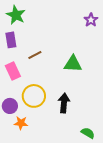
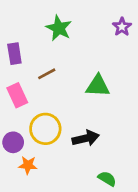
green star: (16, 15) -> (59, 28), moved
black arrow: (64, 103) -> (86, 138), turned 72
green semicircle: (88, 133) -> (107, 179), moved

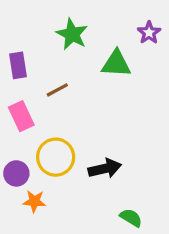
green triangle: (98, 86) -> (116, 64), moved

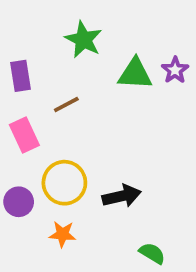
purple star: (149, 33) -> (175, 70), moved
orange star: (34, 201) -> (62, 234), moved

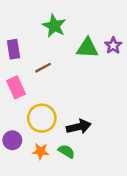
purple circle: (19, 202) -> (12, 140), moved
green semicircle: (152, 253) -> (66, 151), moved

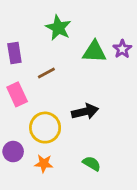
black arrow: (79, 127) -> (85, 112), moved
green semicircle: (66, 151) -> (92, 164), moved

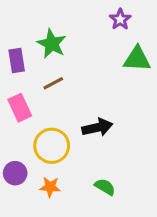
green star: (58, 28) -> (52, 44), moved
purple star: (122, 49) -> (120, 19), moved
green triangle: (94, 52) -> (137, 59), moved

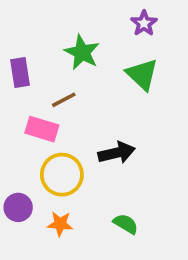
green star: (52, 44) -> (82, 52), moved
green triangle: (137, 59) -> (142, 74), moved, turned 40
pink rectangle: (20, 108) -> (42, 129), moved, turned -48

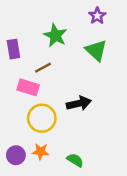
purple circle: (18, 207) -> (16, 155), moved
green semicircle: (126, 224) -> (75, 160), moved

